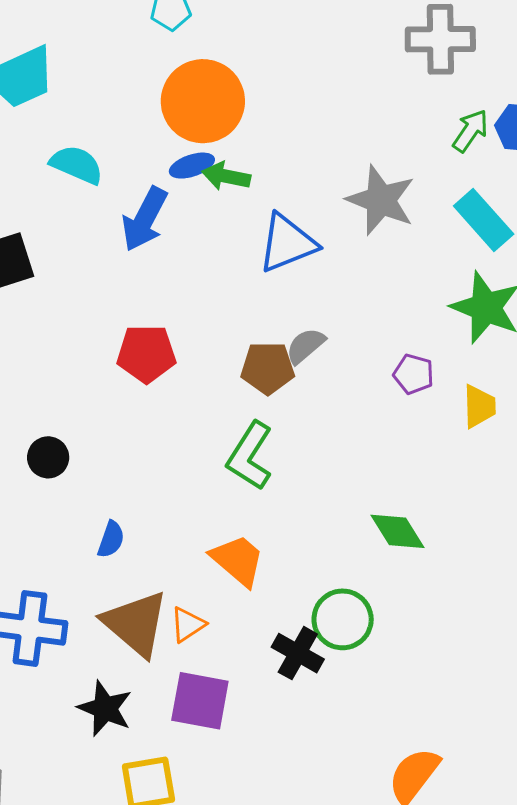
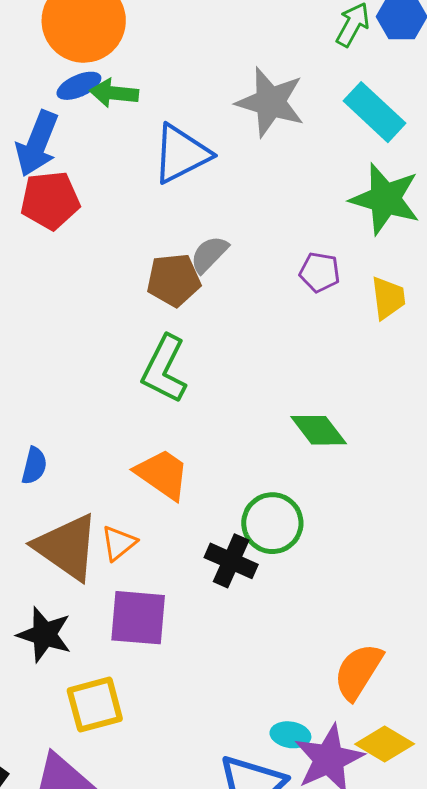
red pentagon: (146, 354) -> (50, 200), moved

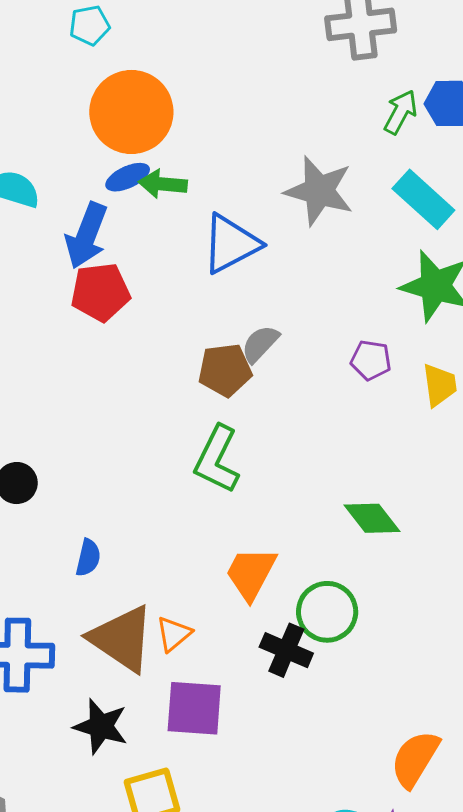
orange trapezoid: (162, 474) -> (251, 573), moved, turned -96

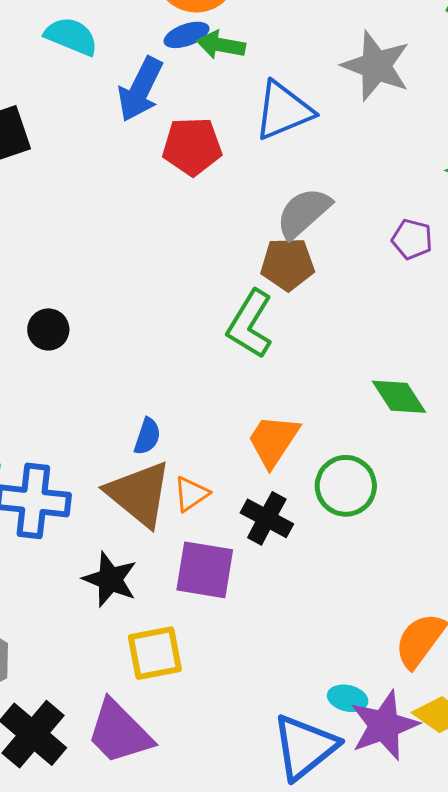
red pentagon: (100, 292) -> (192, 146), moved
gray semicircle: (260, 344) -> (303, 213), size x1.4
brown pentagon: (225, 370) -> (287, 264), moved
blue semicircle: (88, 558) -> (147, 436), moved
black cross: (286, 650) -> (267, 518), moved

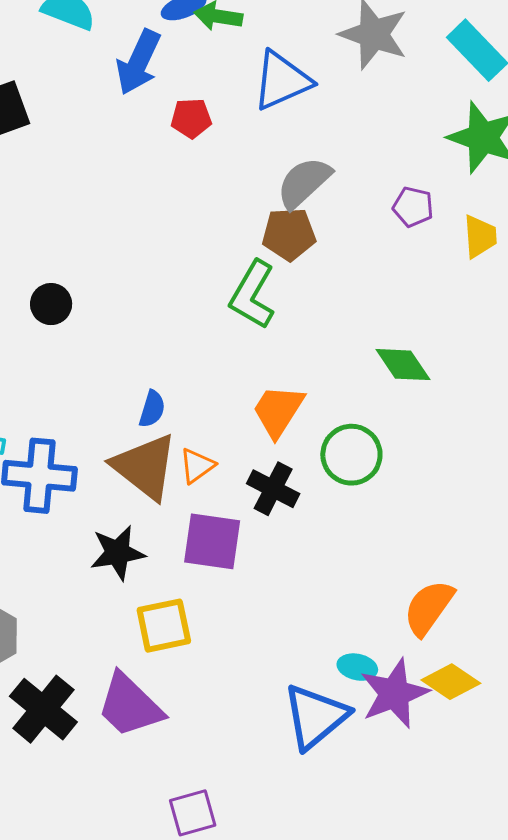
red pentagon: (192, 146) -> (191, 118), size x0.7
black star: (110, 579) -> (118, 553), turned -30

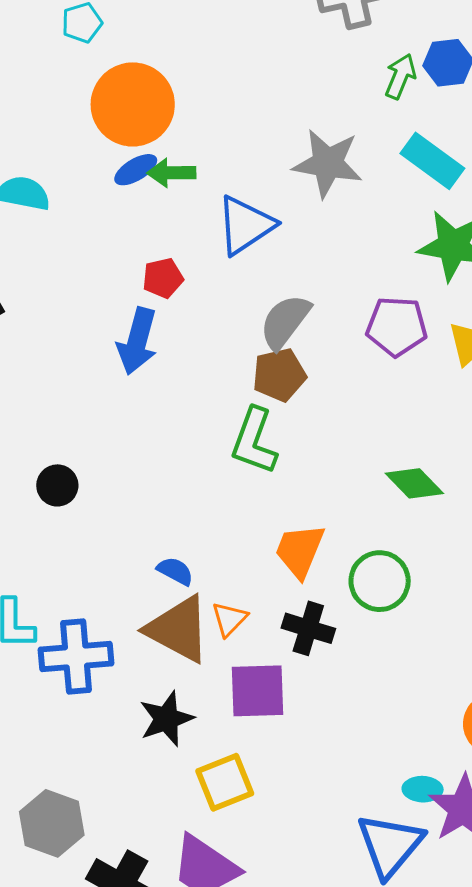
blue arrow: (138, 62) -> (137, 341), moved
purple pentagon: (413, 207) -> (397, 326), size x1.5
blue semicircle: (152, 409) -> (175, 571), turned -69

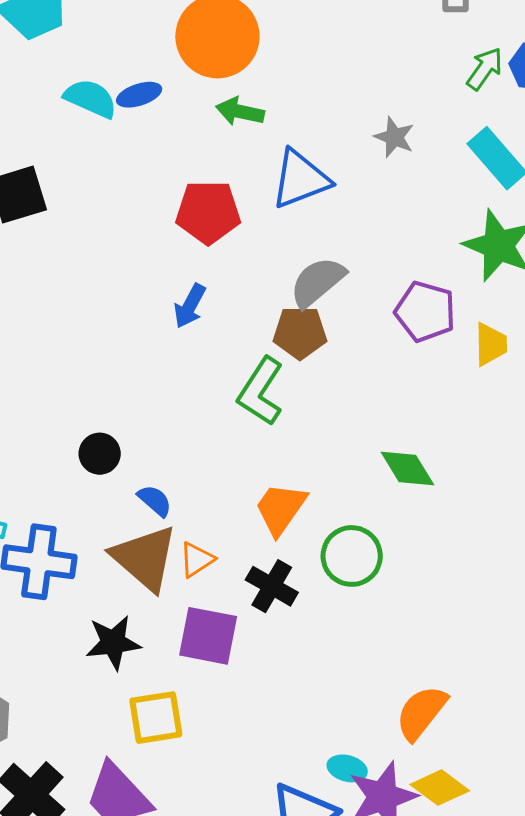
gray star: (328, 163) -> (394, 137), size x0.6
blue ellipse: (136, 170) -> (139, 95), moved
red pentagon: (163, 278) -> (208, 212), size x1.6
blue arrow: (137, 341) -> (190, 306), moved, size x0.7
black circle: (57, 485) -> (100, 454), moved

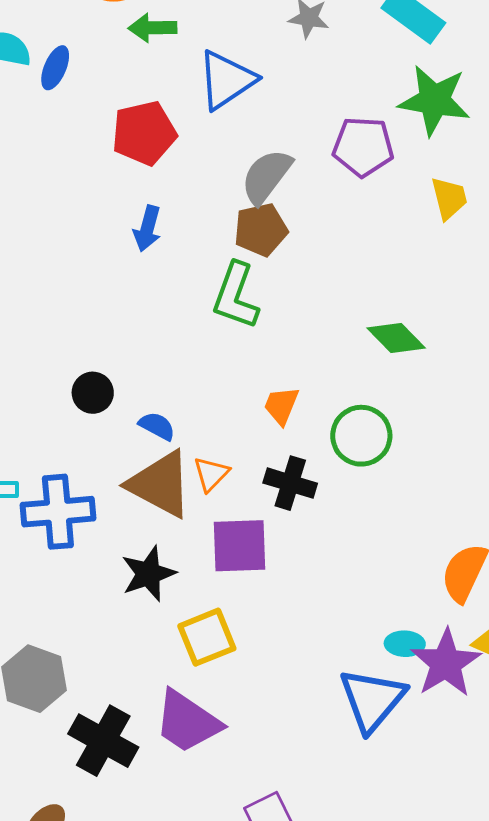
blue ellipse: (139, 95) -> (55, 68), moved, turned -36
purple pentagon: (425, 311) -> (363, 147), moved
orange trapezoid: (281, 509) -> (281, 406), size x0.7

